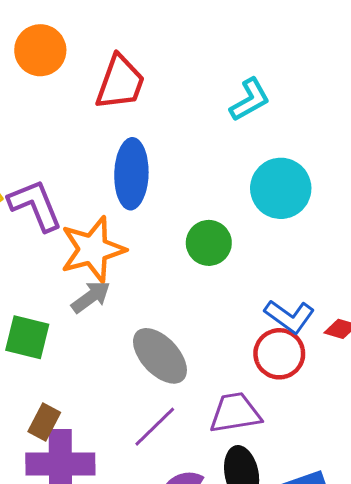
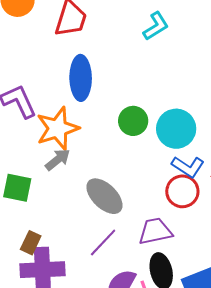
cyan circle: (281, 188) -> (176, 129), moved

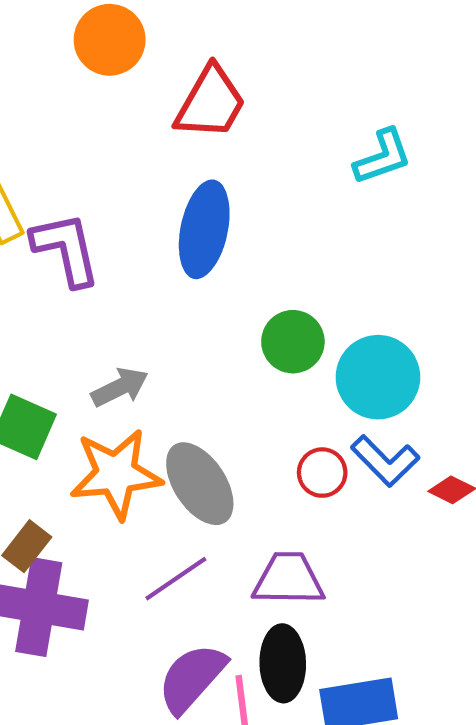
orange star: (58, 128) -> (116, 474), moved
red circle: (182, 191) -> (322, 473), moved, size x0.7

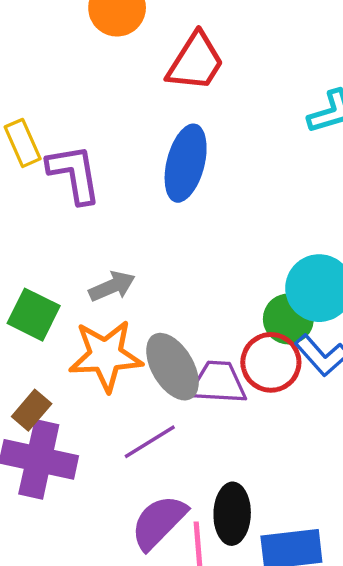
green circle: (293, 342) -> (288, 319), moved
red circle: (322, 473) -> (271, 362), size x1.5
purple trapezoid: (288, 579) -> (218, 383), moved

